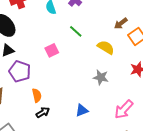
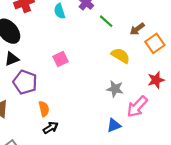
green line: (76, 31) -> (106, 21), moved
pink arrow: (124, 109) -> (137, 107), moved
blue triangle: (82, 110) -> (114, 125), moved

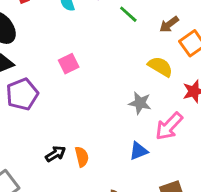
yellow semicircle: (121, 56) -> (160, 67), moved
purple pentagon: (25, 82) -> (22, 94), turned 30
orange semicircle: (44, 109) -> (82, 157), moved

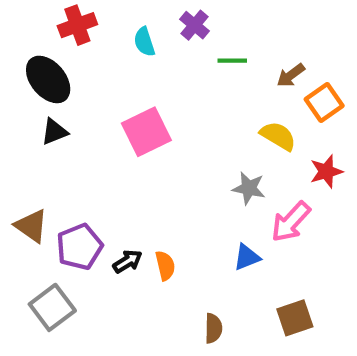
green line: (128, 14) -> (232, 61), turned -42
pink square: (69, 64) -> (146, 132), size x1.6
purple pentagon: (22, 94) -> (79, 247), moved

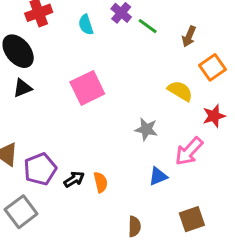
green line: (232, 61) -> (148, 26), moved, turned 36
brown arrow: (291, 75) -> (189, 36), moved, turned -30
gray star: (249, 188) -> (146, 129), moved

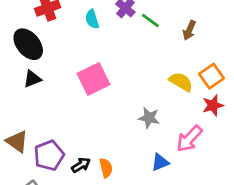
orange square: (213, 67) -> (212, 76), moved

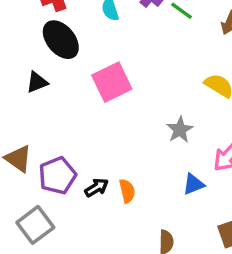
black ellipse: (28, 44) -> (61, 40), moved
gray star: (149, 118) -> (180, 130), turned 30

